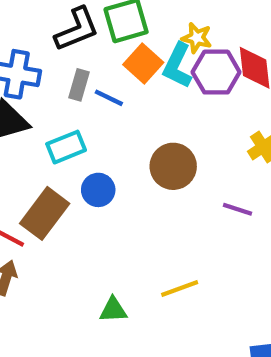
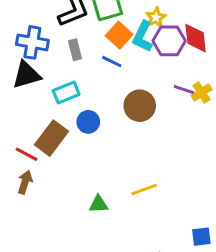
yellow star: (197, 38) -> (156, 17), turned 30
gray rectangle: (79, 85) -> (75, 50), turned -30
blue line: (109, 98) -> (112, 62), moved
purple line: (237, 209) -> (184, 90), moved

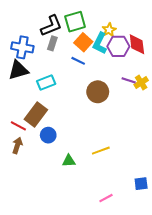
gray rectangle: (75, 50) -> (52, 43), moved, turned 32
blue circle: (88, 122) -> (48, 135), moved

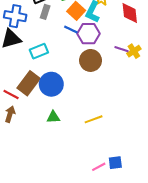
purple hexagon: (118, 46) -> (88, 34), moved
blue circle: (48, 135) -> (51, 84), moved, size x1.5
green triangle: (69, 161) -> (53, 117), moved
blue square: (141, 184) -> (115, 163), moved

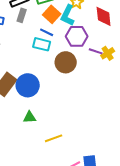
purple hexagon: (88, 34) -> (77, 36), moved
cyan rectangle: (39, 51) -> (42, 44), moved, turned 36
yellow line: (94, 119) -> (54, 138), moved

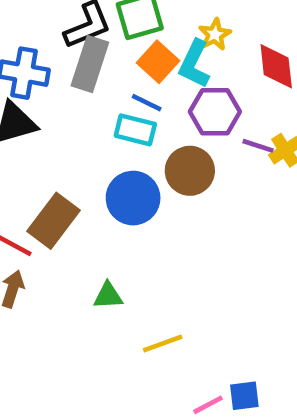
gray rectangle: (22, 15) -> (90, 64), size x1.6
blue circle: (28, 85) -> (133, 198), moved

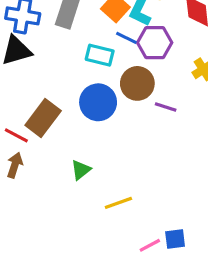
blue line: (147, 103) -> (126, 38), moved
purple line: (258, 146) -> (166, 107), moved
green triangle: (108, 296) -> (81, 170), turned -35

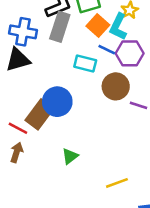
blue circle: (98, 102) -> (57, 102), moved
yellow line: (118, 203) -> (117, 183), moved

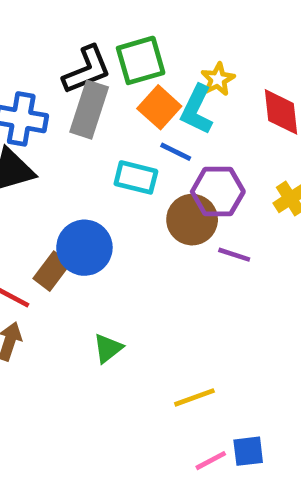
purple hexagon: (130, 53) -> (218, 192), moved
brown rectangle: (39, 114) -> (52, 271), size x0.7

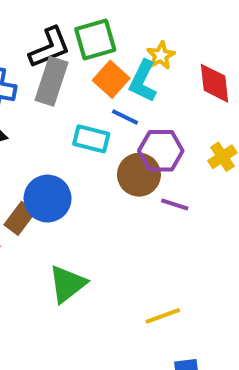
green triangle: (108, 348) -> (67, 284), size x1.5
yellow line: (194, 397) -> (163, 316), moved

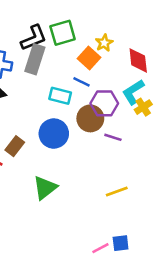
orange square: (111, 79) -> (89, 58), moved
cyan L-shape: (143, 81) -> (133, 92), moved, turned 32
blue circle: (48, 199) -> (54, 134), moved
yellow line: (163, 316) -> (117, 191), moved

